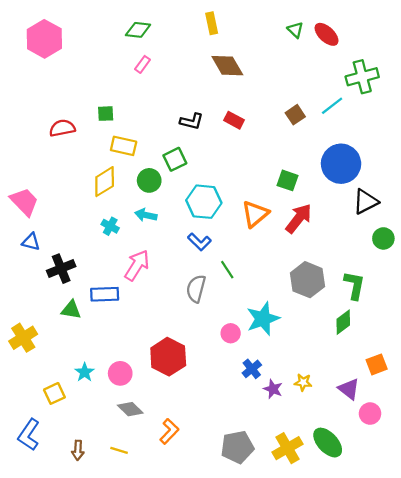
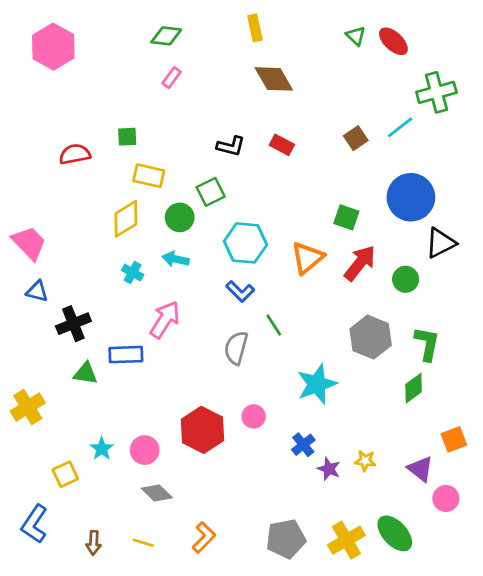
green circle: (383, 238) -> (406, 279), moved
pink circle: (231, 333) -> (254, 416), moved
orange L-shape: (169, 431) -> (204, 537), moved

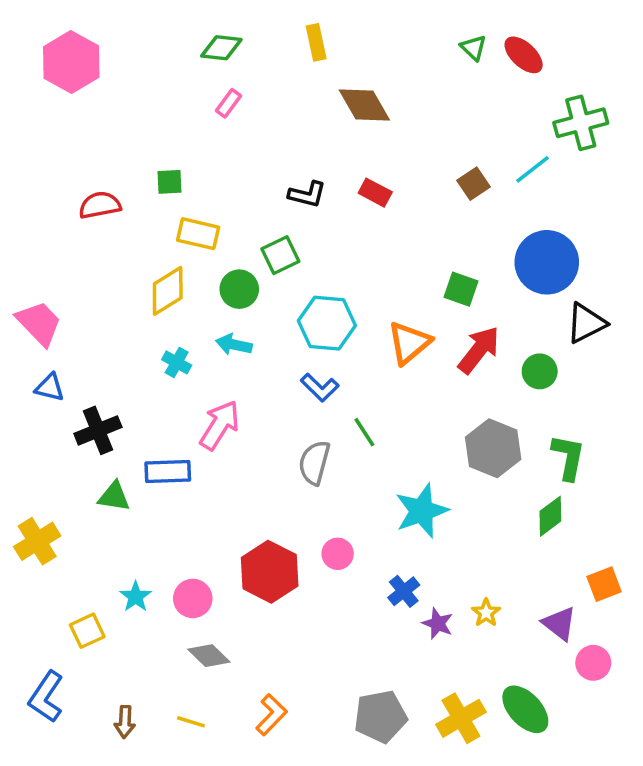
yellow rectangle: (255, 28) -> (316, 42), moved
yellow star: (365, 461) -> (486, 613), turned 30

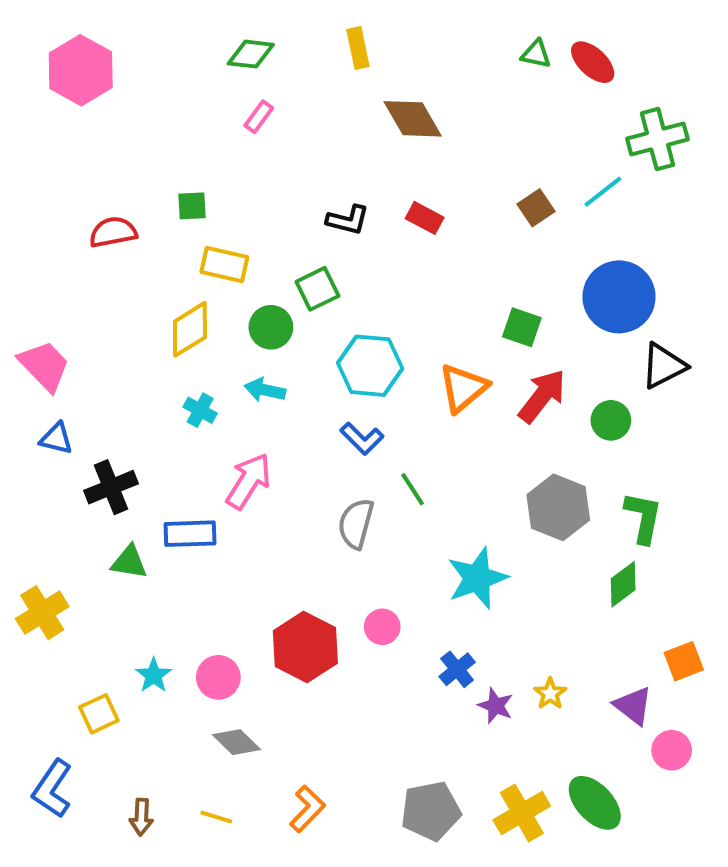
green triangle: (473, 48) -> (536, 54), turned -32

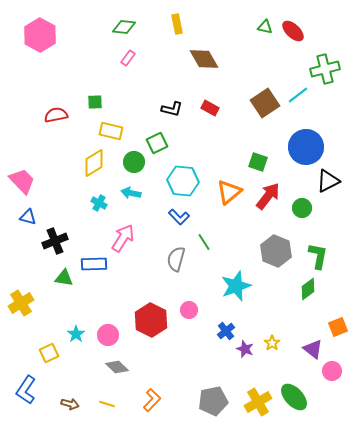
brown square: (536, 208) -> (265, 103), size x1.6
brown arrow: (141, 817) -> (70, 404), turned -78

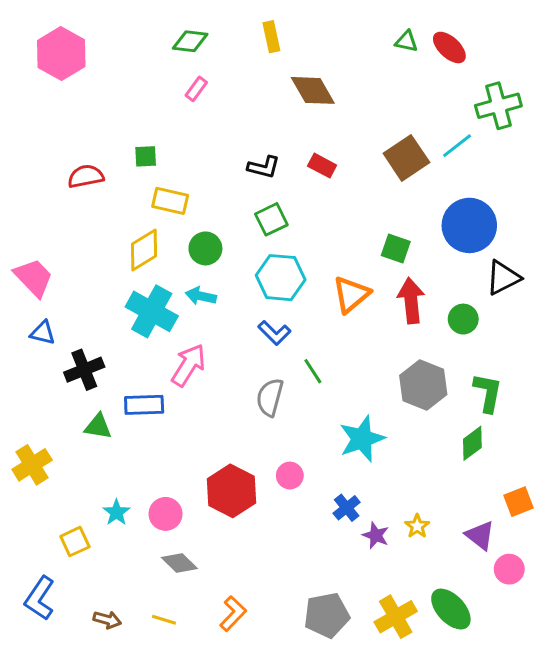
green square: (157, 143) -> (271, 219), moved
red arrow: (268, 196) -> (411, 301), turned -44
cyan cross: (99, 203) -> (152, 311), size x2.0

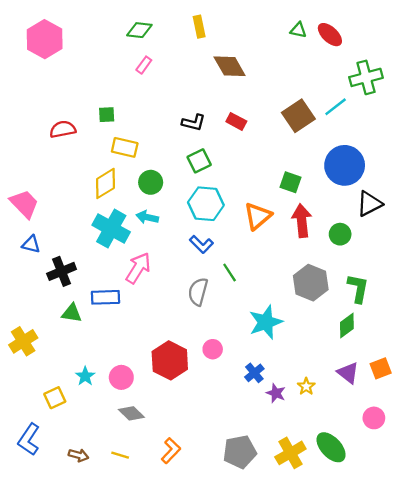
purple triangle: (480, 535) -> (348, 373), moved

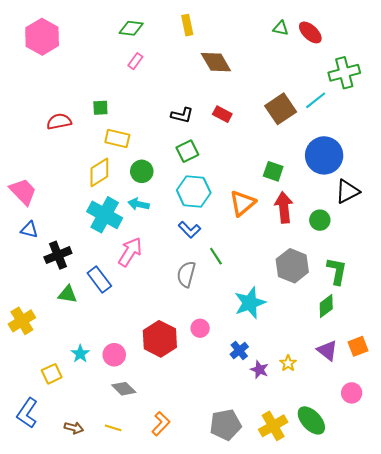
blue rectangle: (106, 297) -> (99, 279), turned 55

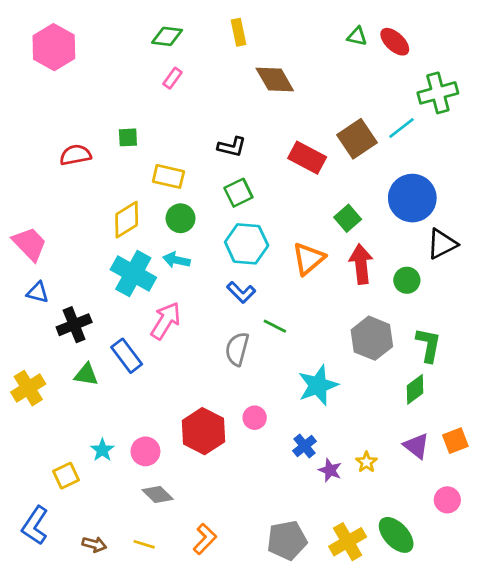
red rectangle: (222, 114) -> (307, 158), moved, size x1.5
yellow rectangle: (117, 138) -> (168, 176), moved
green square: (273, 171) -> (348, 218), turned 30
green line: (216, 256) -> (275, 326), turned -30
yellow cross: (22, 321) -> (28, 388), moved

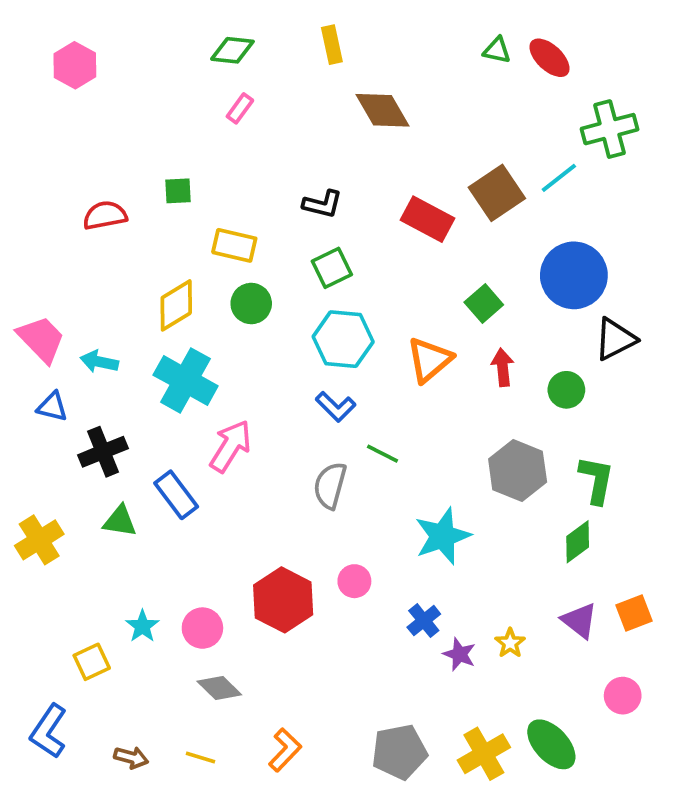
pink hexagon: (54, 47) -> (75, 65), size x0.7
cyan arrow: (176, 260) -> (99, 362), moved
red arrow: (361, 264) -> (503, 367), size x0.7

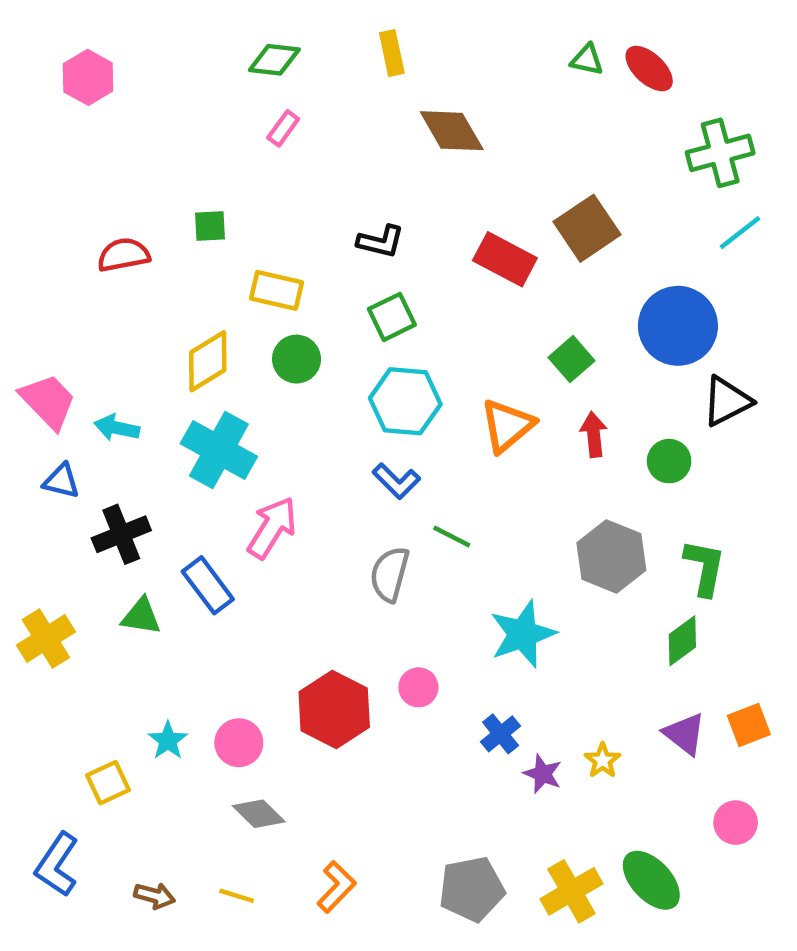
cyan line: (559, 178) -> (740, 233), moved

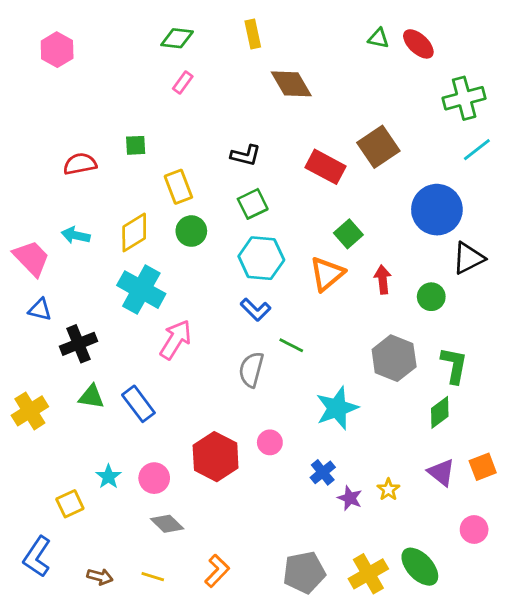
yellow rectangle: (277, 290) -> (178, 187), turned 56
green square: (571, 359) -> (348, 234), moved
cyan arrow: (117, 428) -> (76, 235), moved
blue rectangle: (208, 585) -> (138, 404), moved

